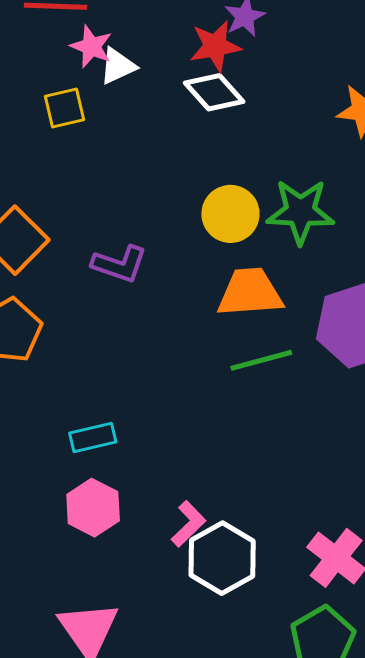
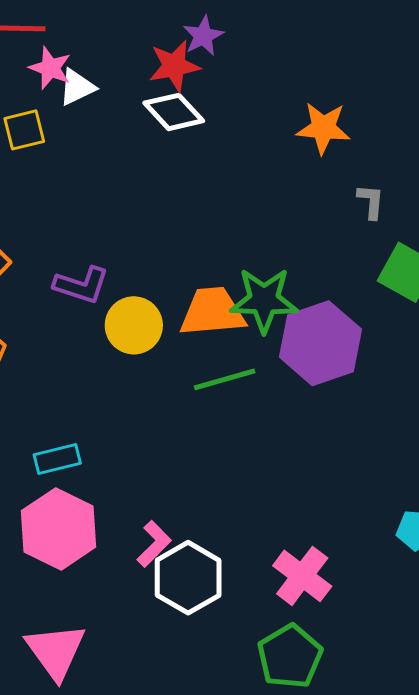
green star: (300, 212) -> (264, 300), moved
yellow circle: (230, 214) -> (134, 325), moved
pink hexagon: (93, 508) -> (58, 529), size x1.4

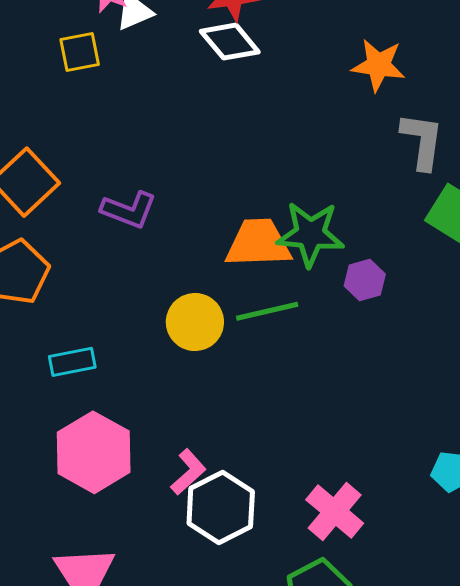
gray L-shape: (371, 201) -> (422, 141), size x1.6
yellow circle: (134, 325) -> (195, 322), moved
purple hexagon: (320, 343) -> (365, 280), size x0.5
cyan rectangle: (57, 459) -> (72, 362), moved

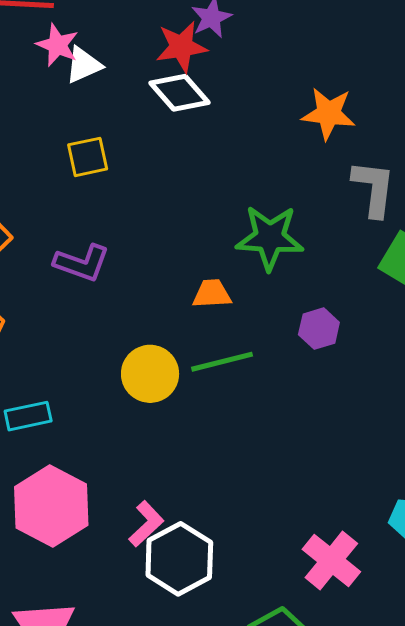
yellow square: (80, 52) -> (88, 157), moved
green star: (310, 234) -> (270, 238), moved
orange trapezoid: (258, 243) -> (212, 294), size x0.6
pink cross: (335, 511) -> (331, 561), moved

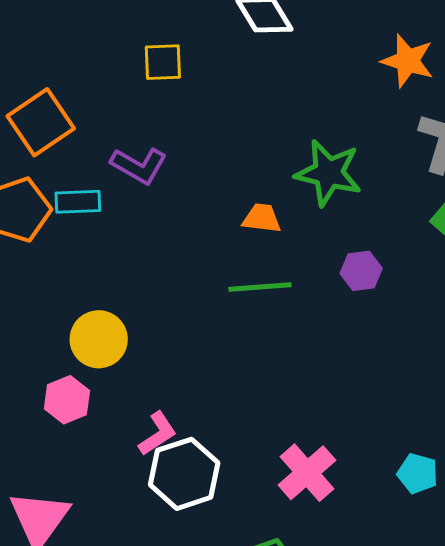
yellow circle: (150, 374) -> (99, 339), moved
cyan rectangle: (28, 416) -> (78, 202), moved
pink hexagon: (51, 506) -> (67, 400), size x0.6
pink cross: (331, 561) -> (307, 473), moved

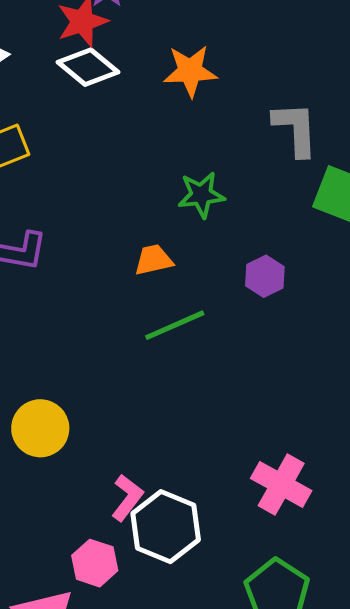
orange star: (408, 61) -> (190, 71), moved
green star: (328, 173) -> (201, 195), size x0.7
pink hexagon: (67, 400) -> (95, 563), moved

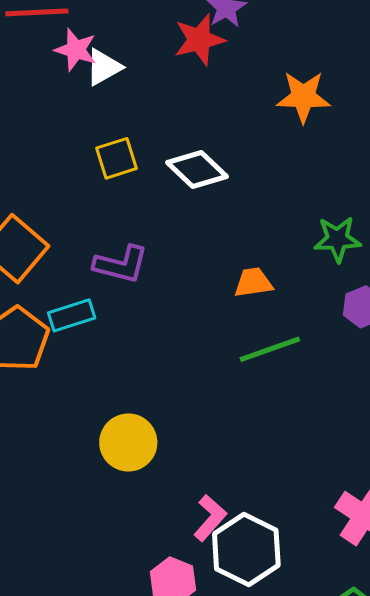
white diamond: (88, 67) -> (197, 169), moved
green star: (201, 195) -> (337, 239), moved

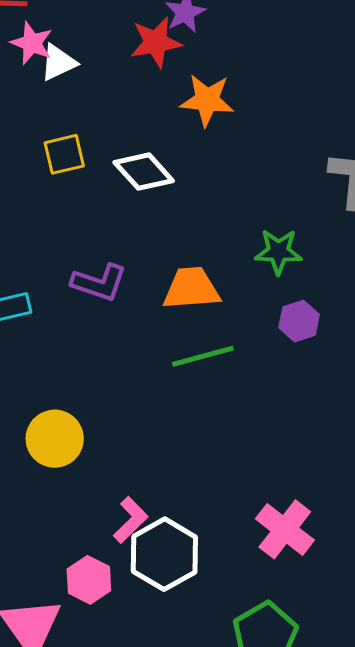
orange star: (303, 97) -> (207, 100), moved
purple L-shape: (121, 264) -> (99, 283), moved
orange trapezoid: (253, 283) -> (191, 289), size x1.5

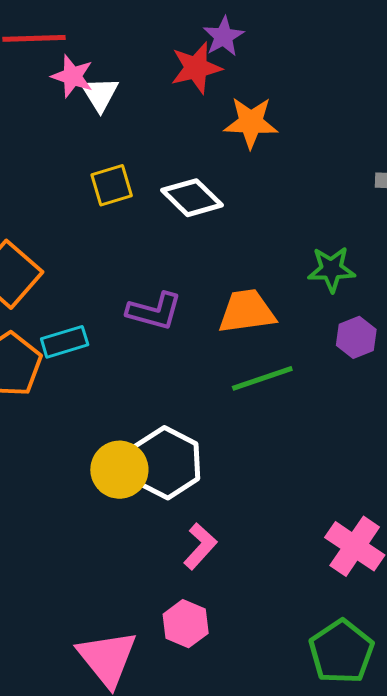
white triangle: (58, 62) -> (100, 94), turned -33
white hexagon: (164, 554) -> (166, 463), moved
pink hexagon: (89, 580) -> (186, 624), moved

